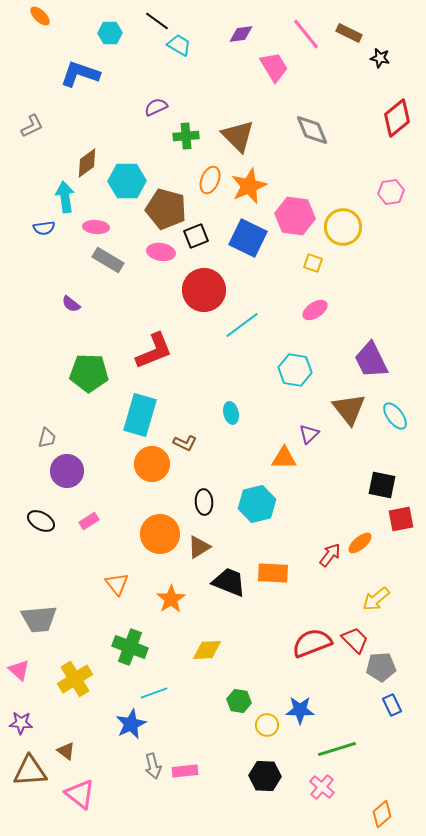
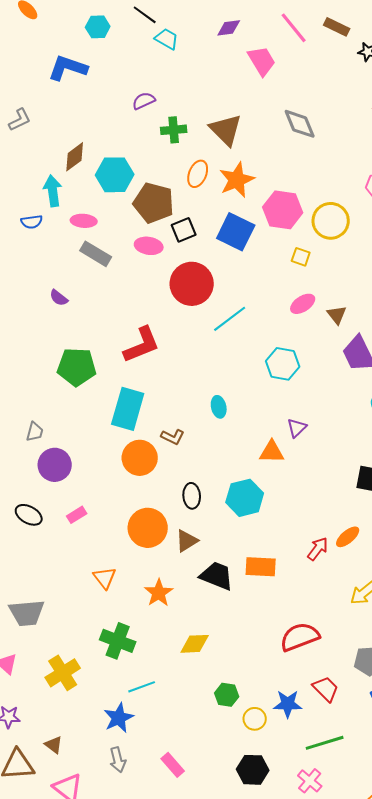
brown triangle: (349, 409) -> (337, 315), moved, size x0.6
red trapezoid: (355, 640) -> (326, 689), moved
gray arrow: (153, 766) -> (118, 760), moved
pink rectangle: (185, 771) -> (173, 765), turned 55

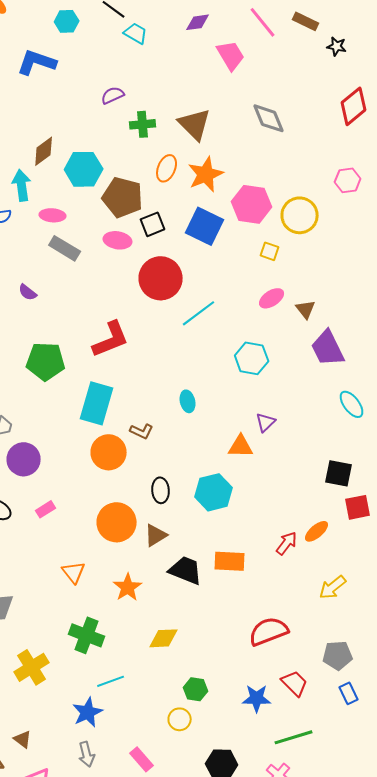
yellow circle: (255, 719) -> (180, 719), moved

